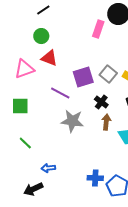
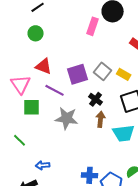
red triangle: (49, 58) -> (44, 66), moved
pink triangle: (24, 69) -> (21, 84), moved, turned -45
green square: (20, 106) -> (32, 107), moved

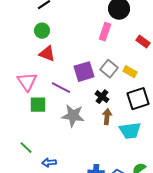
pink rectangle: (93, 26) -> (105, 32), moved
red triangle: (44, 66) -> (47, 54), moved
green line: (20, 140) -> (26, 148), moved

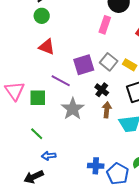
green circle: (42, 31) -> (42, 16), moved
pink triangle: (27, 82) -> (15, 91), moved
gray star: (73, 116) -> (73, 109), turned 30
green line: (26, 148) -> (37, 134), moved

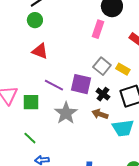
purple square: (84, 65) -> (81, 84), moved, turned 30
black cross: (102, 90) -> (103, 94), moved
brown arrow: (107, 110) -> (100, 114), turned -77

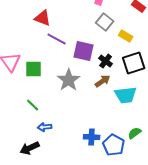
gray square: (102, 66) -> (105, 22), moved
purple line: (54, 85) -> (57, 39), moved
brown arrow: (100, 114) -> (103, 81), turned 126

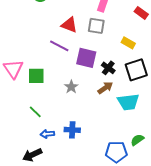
red triangle: (43, 18) -> (69, 25), moved
gray square: (105, 22) -> (96, 26), moved, turned -30
gray star: (69, 80) -> (71, 87), size x0.6
blue cross: (92, 137) -> (72, 130), moved
blue pentagon: (114, 145) -> (116, 152), turned -30

